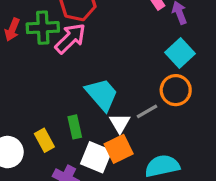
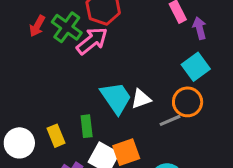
green cross: (43, 28) -> (67, 27), turned 32
gray line: (147, 111) -> (170, 120), moved
white triangle: (120, 123) -> (141, 99), moved, turned 35

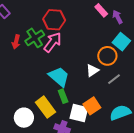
green cross: (67, 27) -> (35, 38), turned 36
cyan trapezoid: (116, 98) -> (59, 77), moved
orange circle: (188, 102) -> (107, 56), moved
yellow rectangle: (56, 136) -> (46, 107), size x1.5

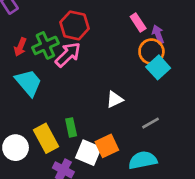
orange circle: (107, 56) -> (151, 52), moved
cyan trapezoid: (59, 77) -> (28, 83), moved
gray line: (114, 79) -> (151, 123), moved

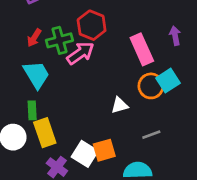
pink rectangle: (138, 22) -> (142, 49), moved, size x1.6
purple arrow: (158, 34) -> (175, 36), moved
orange circle: (151, 52) -> (151, 86), moved
green rectangle: (71, 127) -> (32, 110), moved

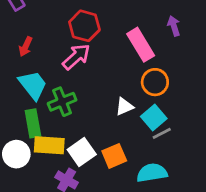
green cross: (59, 40) -> (62, 102), moved
cyan square: (168, 81) -> (154, 118), moved
green rectangle: (32, 110) -> (33, 123), size x1.4
yellow rectangle: (45, 133) -> (49, 145), turned -60
white square: (85, 154) -> (82, 152), moved, turned 30

